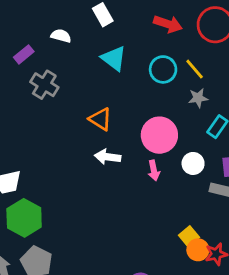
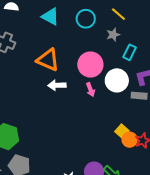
yellow line: (195, 69) -> (118, 14), moved
orange triangle: (100, 119) -> (48, 60), size x1.4
white circle: (193, 163) -> (117, 80), size x1.5

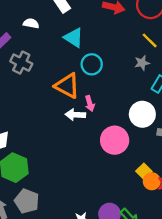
cyan circle: (86, 19) -> (92, 64), moved
pink circle: (90, 65) -> (115, 140), moved
pink arrow: (90, 90) -> (90, 103), moved

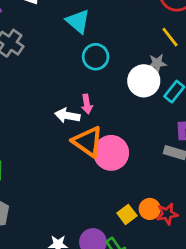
orange triangle: (67, 86) -> (88, 142), moved
white circle: (142, 114) -> (144, 81), moved
yellow square: (144, 171) -> (127, 214), moved

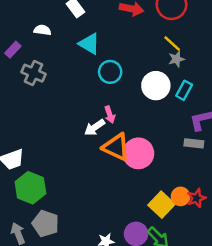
gray star: (157, 63) -> (177, 59), moved
white arrow: (67, 115) -> (95, 127), turned -35
yellow square: (127, 214) -> (161, 205), size x1.5

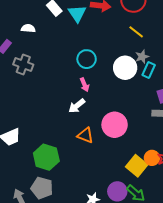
cyan triangle: (89, 44) -> (77, 14), moved, turned 30
gray star: (177, 59) -> (142, 57), moved
pink arrow: (110, 115) -> (84, 85), moved
orange triangle: (116, 147) -> (85, 135), moved, size x0.7
green hexagon: (30, 188) -> (46, 157), moved

